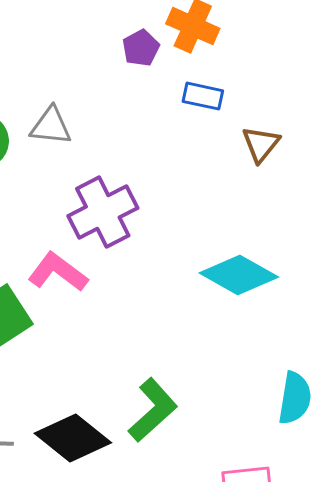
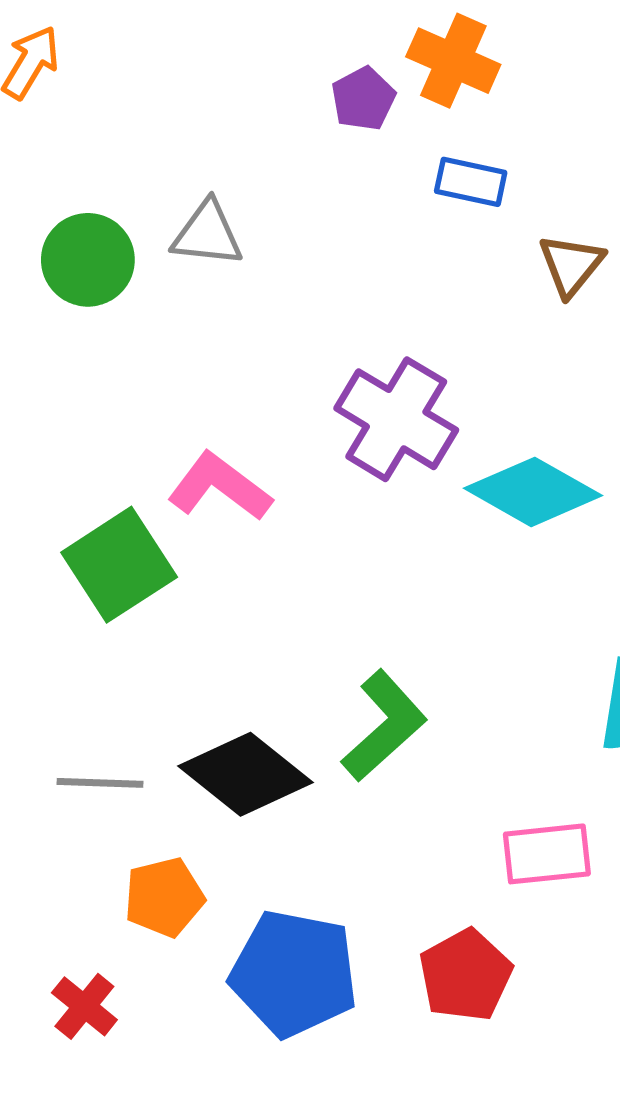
purple cross: (103, 212) -> (396, 419), moved, turned -32

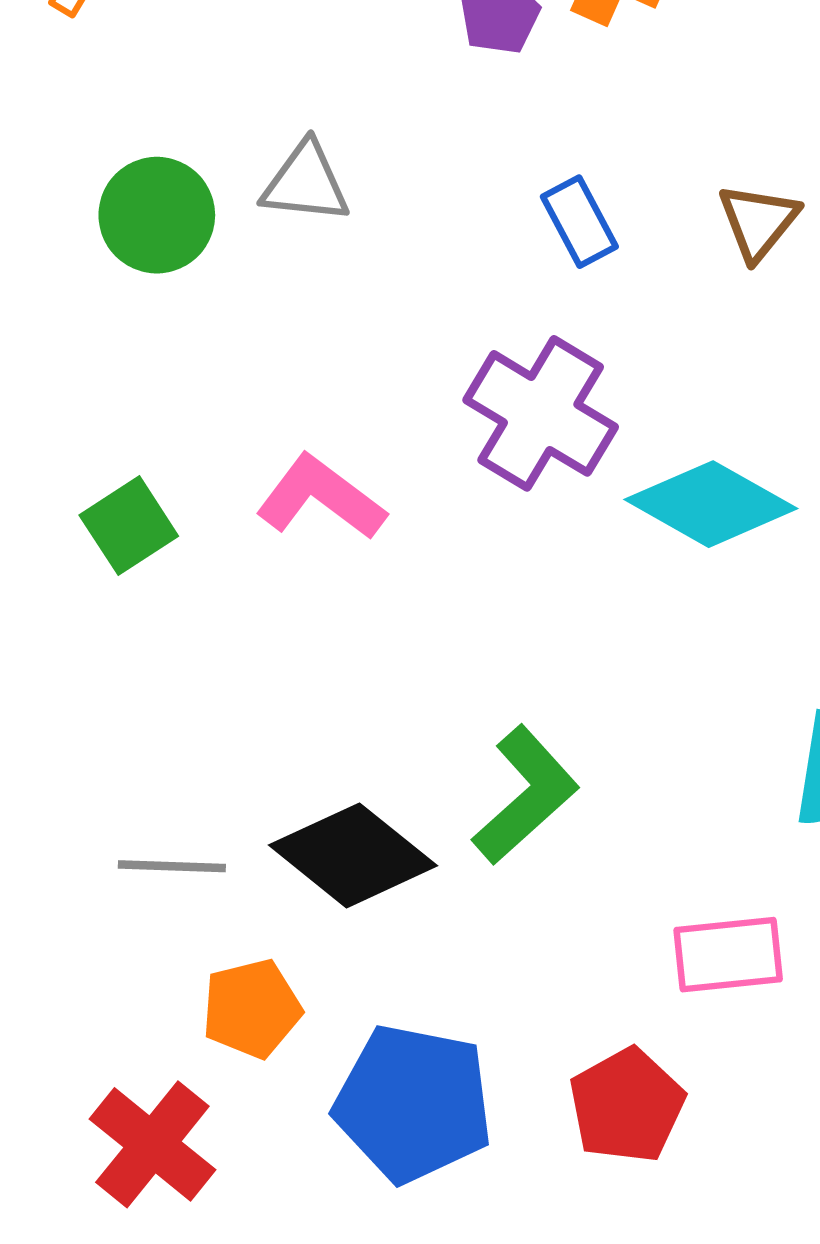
blue rectangle: (471, 182) -> (579, 222), moved, turned 50
green square: (119, 565) -> (129, 526), moved, size x0.7
red cross: (84, 1006) -> (152, 1144), size x1.5

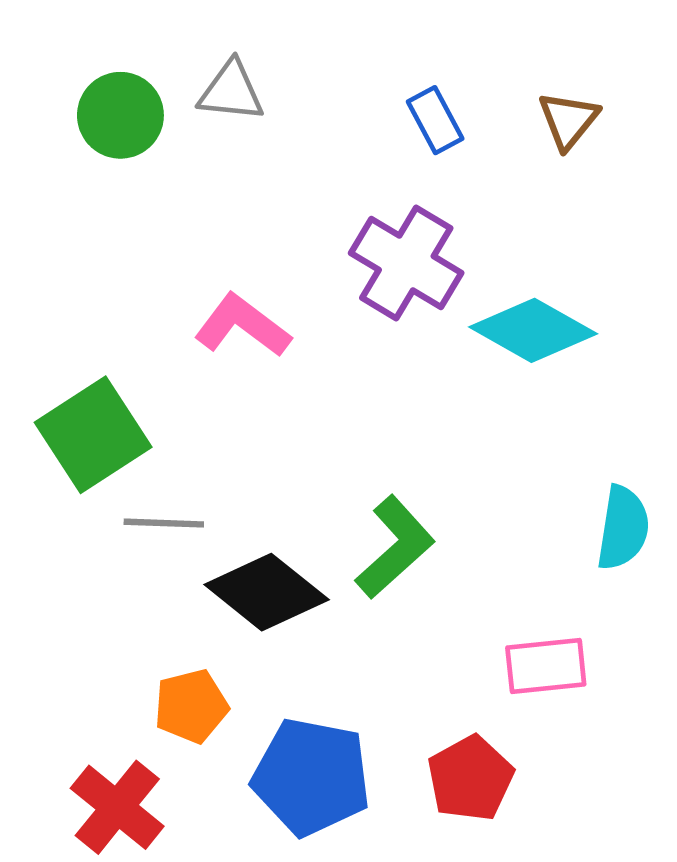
green square: (129, 526) -> (93, 435), moved, size x1.6
gray line: (172, 866) -> (164, 523), moved

